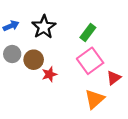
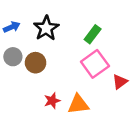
red star: (49, 74) -> (52, 101), moved
orange triangle: (95, 99) -> (78, 104), moved, turned 35

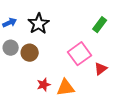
green rectangle: (93, 34) -> (100, 25), moved

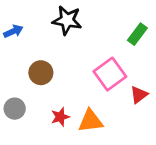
black star: (39, 24) -> (67, 20), moved, turned -30
gray circle: (11, 48) -> (15, 109), moved

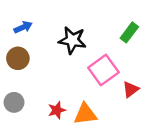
black star: (67, 20) -> (72, 40), moved
blue arrow: (13, 31) -> (23, 27), moved
brown circle: (41, 73) -> (18, 58), moved

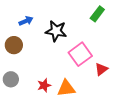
blue arrow: (23, 27) -> (26, 21), moved
green rectangle: (129, 32) -> (97, 14), moved

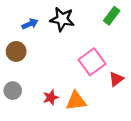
black star: (56, 31) -> (62, 19), moved

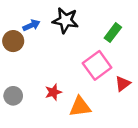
green rectangle: (112, 16) -> (113, 33), moved
brown circle: (16, 51) -> (13, 41), moved
red star: (51, 97) -> (53, 92), moved

